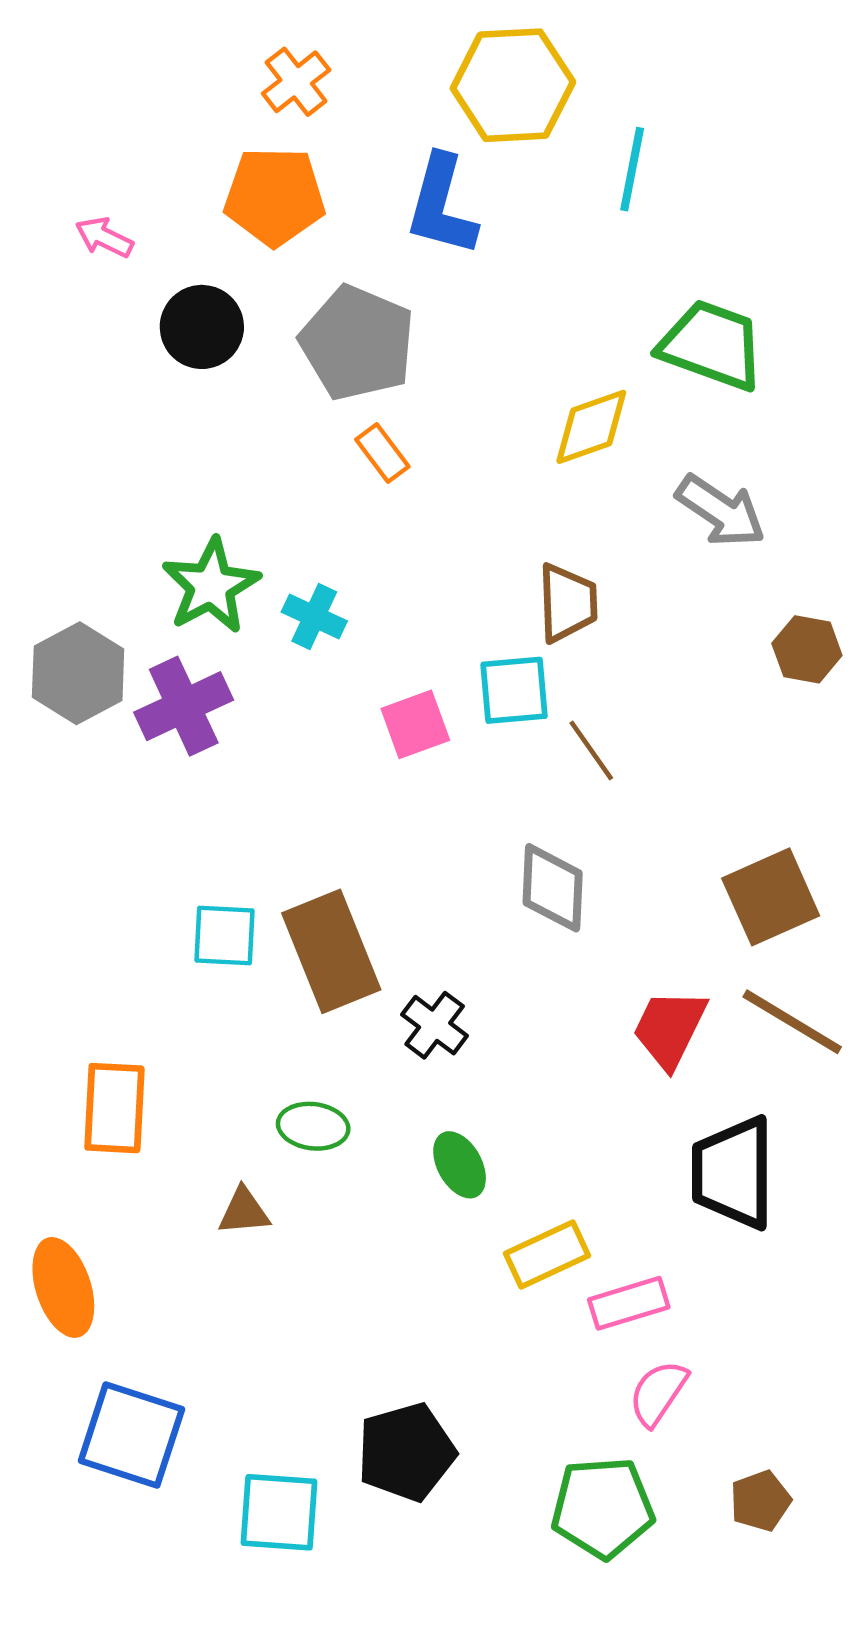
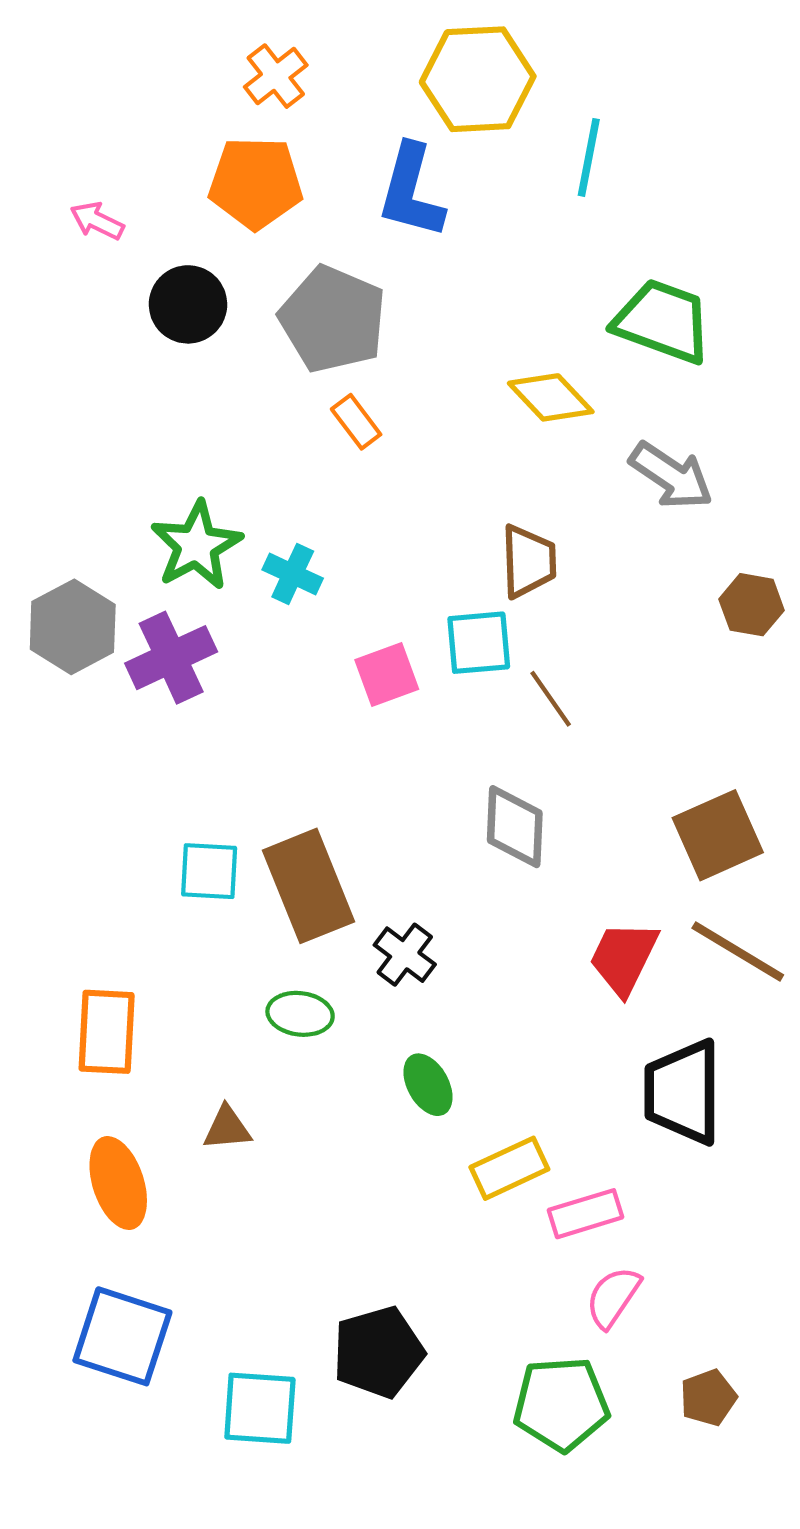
yellow diamond: (591, 427) -> (551, 397), turned 66
green ellipse: (313, 1126) -> (300, 1014), moved
orange ellipse: (63, 1287) -> (118, 1183), moved

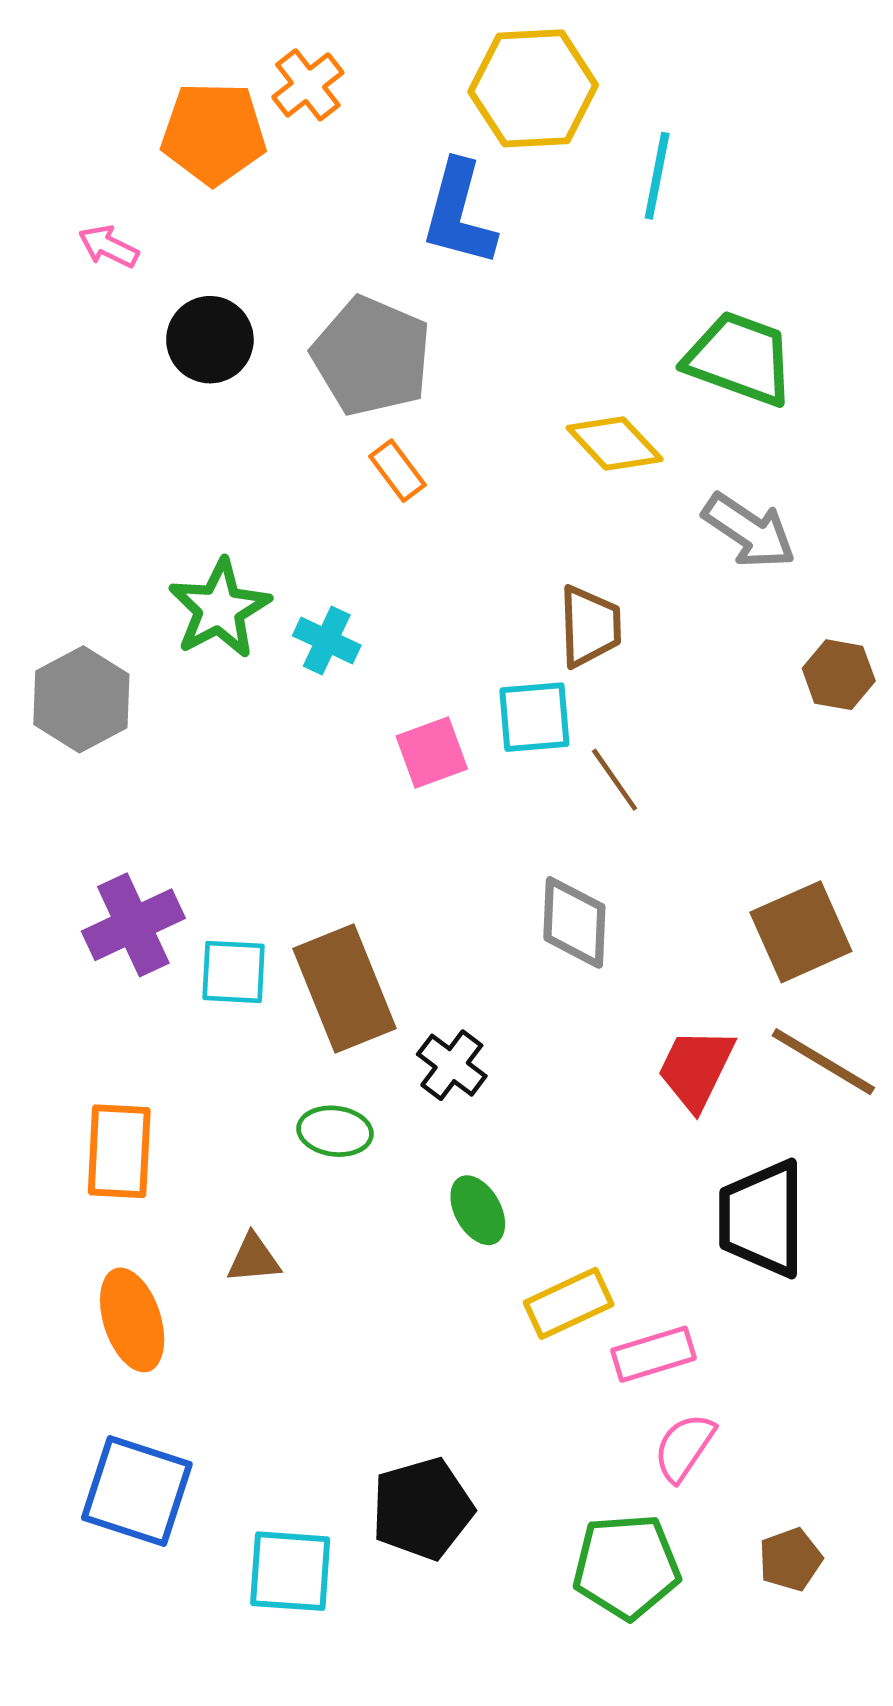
orange pentagon: (256, 183) -> (214, 133), moved
purple cross: (171, 658) -> (133, 925), moved

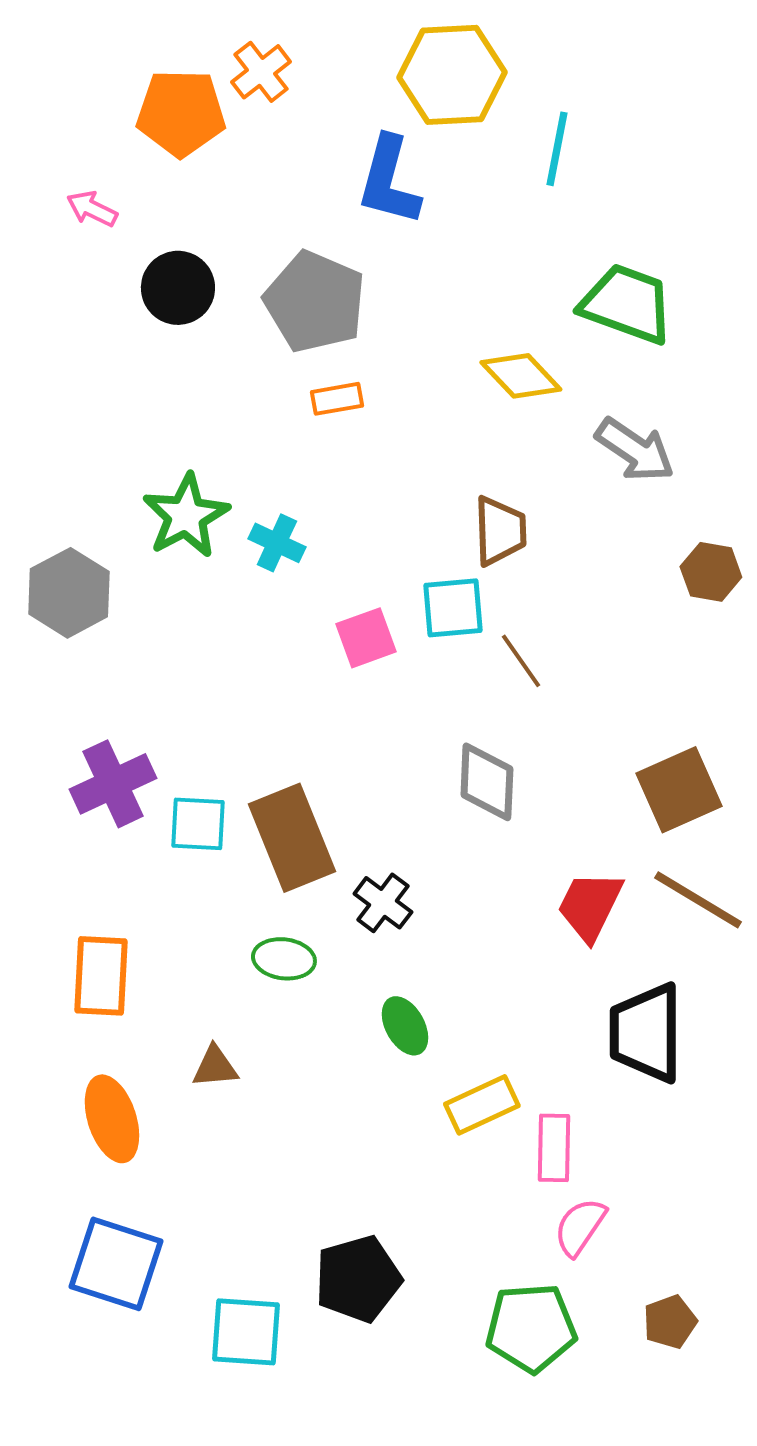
orange rectangle: (398, 471) -> (337, 399), turned -63
pink rectangle: (653, 1354) -> (554, 1148), turned -72

